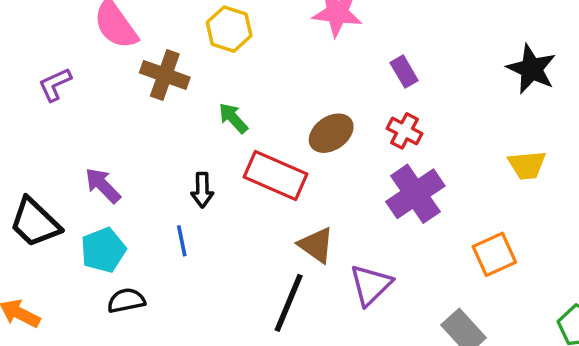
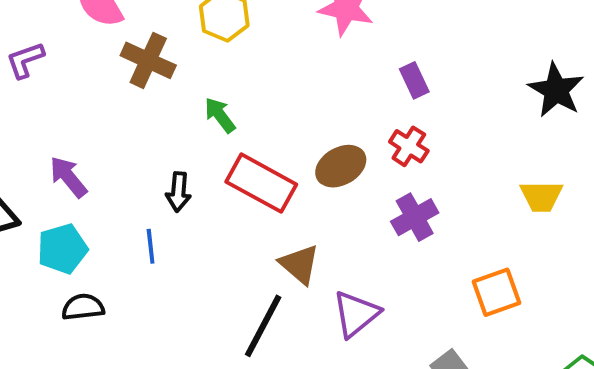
brown ellipse: (331, 133) -> (341, 166), moved
purple cross: (415, 194) -> (415, 217), size x0.7

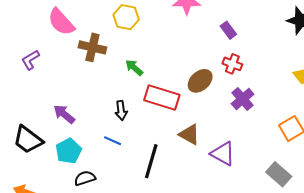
blue line: (151, 246) -> (113, 141), turned -48
purple triangle: (356, 314) -> (223, 154), turned -40
black line: (263, 326) -> (151, 161), moved

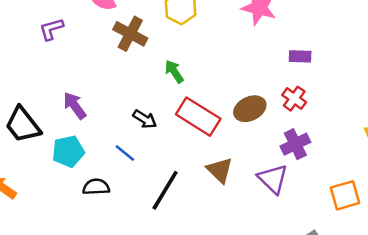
purple rectangle: (228, 30) -> (300, 56), turned -66
black arrow: (121, 110) -> (145, 119), turned -66
purple triangle: (223, 154) -> (273, 179), moved
black semicircle: (85, 178) -> (96, 187), moved

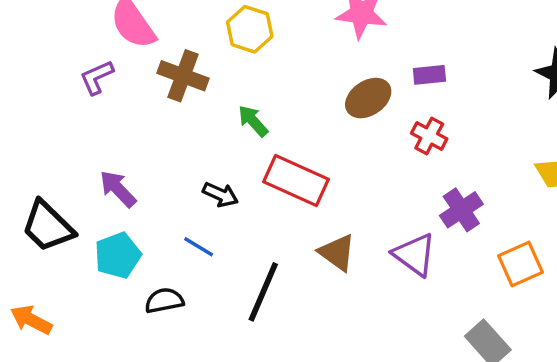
purple L-shape: (51, 29) -> (97, 77), moved
brown ellipse: (250, 109) -> (368, 98), moved
purple cross: (295, 144) -> (461, 210), moved

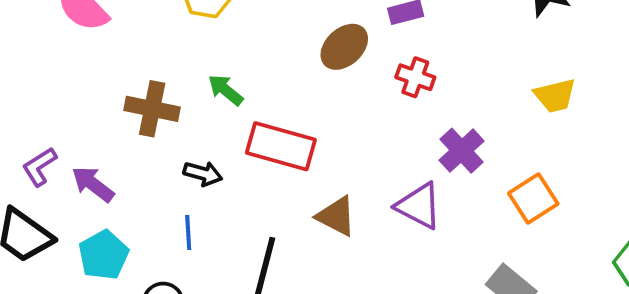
brown cross: (183, 76) -> (152, 109), moved
purple L-shape: (97, 77) -> (39, 167), moved
blue line: (199, 247) -> (188, 232), turned 64

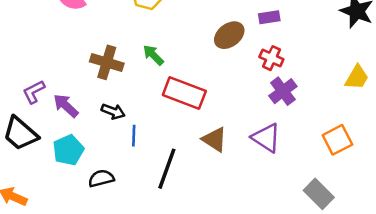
yellow trapezoid: (555, 96) -> (357, 77), turned -52
purple cross: (461, 151) -> (283, 91), moved
black arrow: (203, 174) -> (113, 111), moved
blue line: (188, 232) -> (134, 136), moved

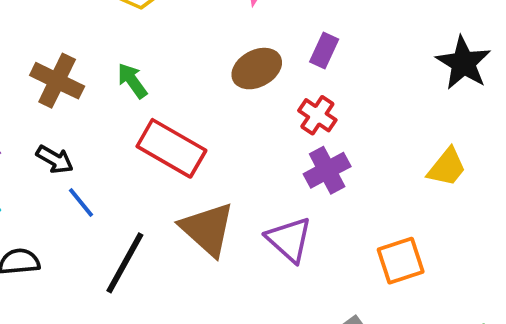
purple rectangle: (269, 17) -> (324, 50), turned -65
blue line: (134, 136) -> (81, 203), turned -50
brown triangle: (215, 140) -> (207, 229), size x1.4

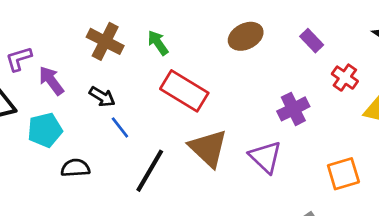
purple rectangle: (324, 50) -> (312, 41), moved, turned -70
red cross: (317, 115) -> (345, 78), moved

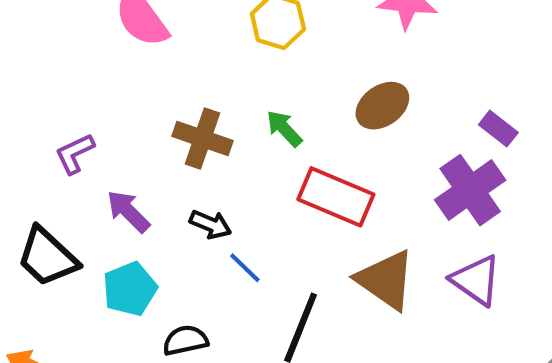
brown ellipse: (246, 36) -> (382, 106), moved
purple rectangle: (312, 41) -> (498, 129), moved
purple L-shape: (19, 59) -> (75, 154), moved
purple cross: (293, 109) -> (470, 190), moved, size x1.4

